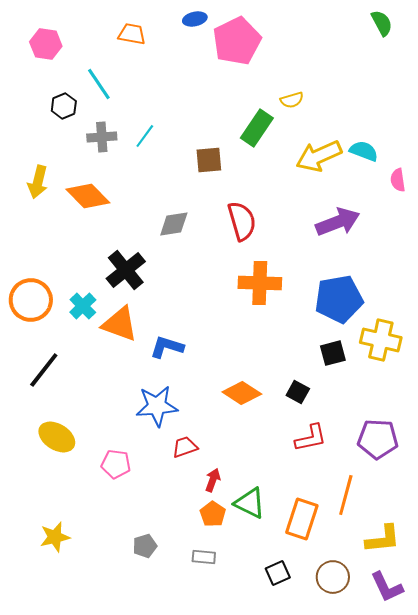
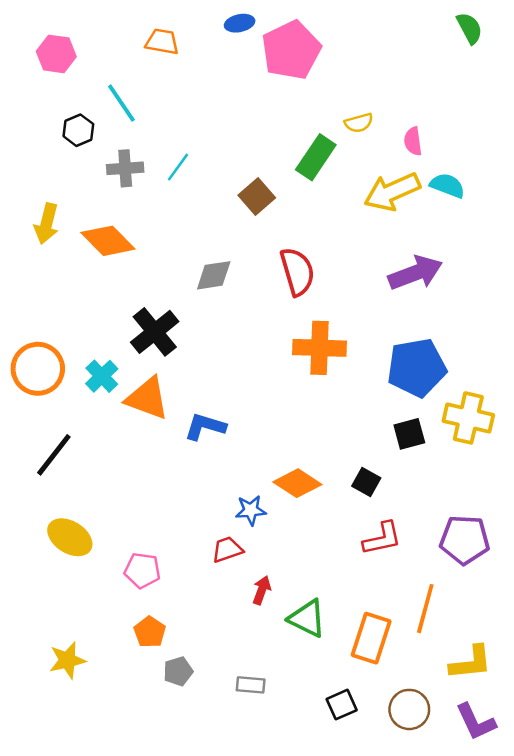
brown square: (209, 160) -> (257, 197), turned -36
pink semicircle: (398, 180) -> (413, 141), moved
blue star: (157, 406) -> (251, 510), moved, size x0.6
orange pentagon: (213, 514) -> (150, 632), moved

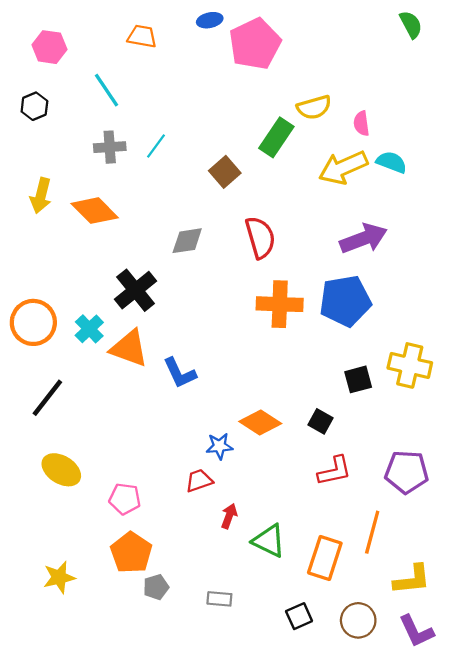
yellow semicircle: (359, 123) -> (314, 107), size x1.4
black hexagon: (78, 130) -> (34, 106), moved
blue pentagon: (417, 368) -> (345, 301), moved
blue L-shape: (205, 427) -> (180, 373), turned -132
orange pentagon: (150, 632) -> (131, 553), size x1.5

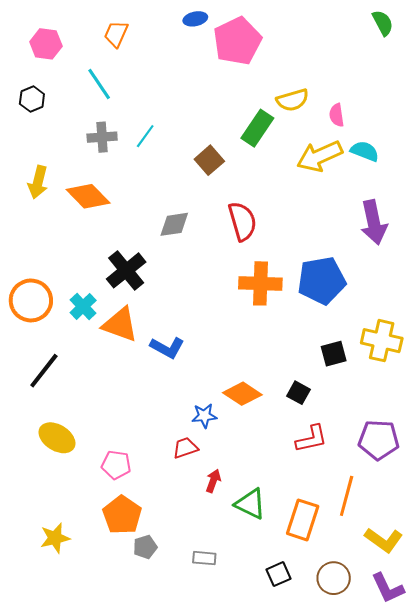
orange trapezoid: (142, 36) -> (116, 34), moved, turned -76
purple arrow: (364, 239) -> (374, 222), moved, turned 99
blue L-shape: (180, 373) -> (167, 348), turned -36
yellow L-shape: (412, 580) -> (384, 540), turned 42

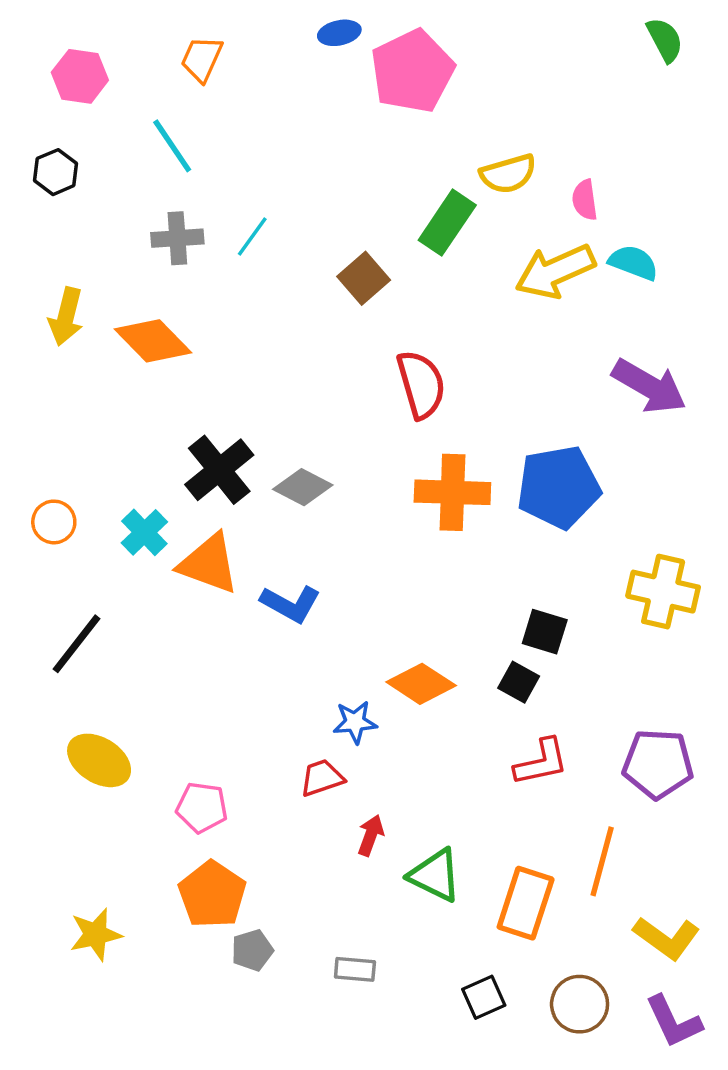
purple arrow: (374, 222) -> (649, 386), turned -48
gray diamond: (174, 224) -> (303, 487), moved, turned 36
orange circle: (31, 300) -> (54, 522), size x0.6
black square: (334, 354) -> (545, 632), moved, turned 32

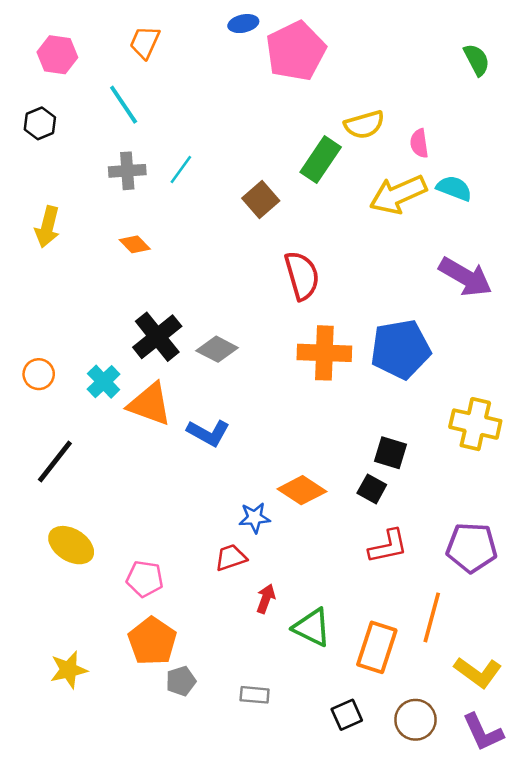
green semicircle: (665, 40) -> (477, 60), moved
orange diamond: (153, 341) -> (135, 244), moved, size x0.6

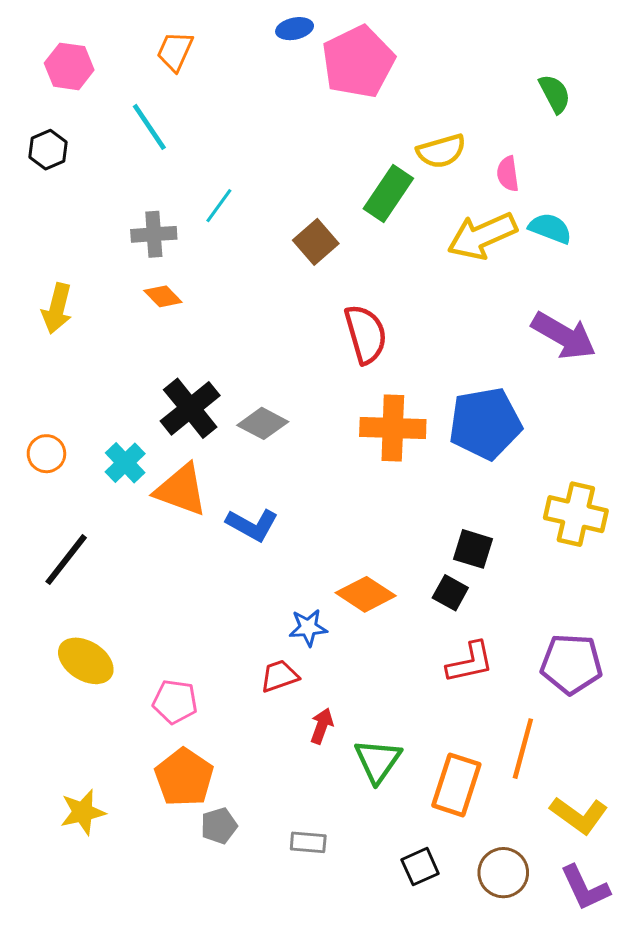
green semicircle: (477, 60) -> (555, 94), moved
gray cross: (127, 171) -> (154, 234), moved
yellow arrow: (47, 227) -> (57, 308), moved
green triangle: (312, 627) -> (378, 761), turned 39

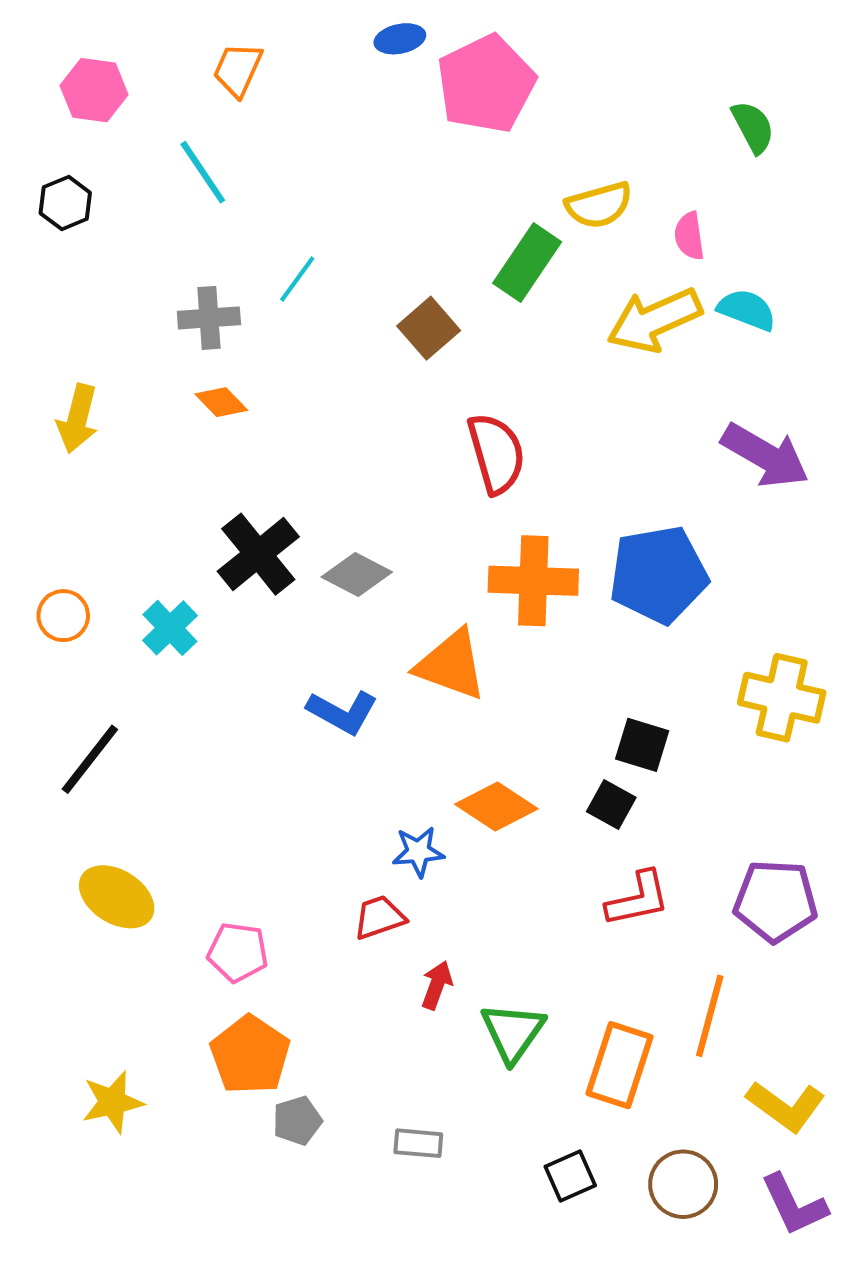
orange triangle: (181, 490) -> (451, 665), moved

